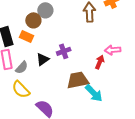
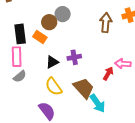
gray semicircle: (22, 68) -> (20, 76), moved
brown trapezoid: (78, 80) -> (84, 88), turned 50
yellow semicircle: (21, 90) -> (54, 87), moved

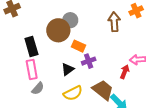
brown circle: (49, 22) -> (58, 30), size x1.5
orange rectangle: (40, 37) -> (78, 46), moved
yellow semicircle: (54, 87) -> (73, 93), turned -72

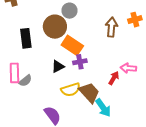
gray circle: (70, 20) -> (69, 11), moved
orange rectangle: (78, 46) -> (72, 45), size x1.5
pink rectangle: (32, 70) -> (14, 73), moved
yellow semicircle: (73, 93) -> (71, 90), moved

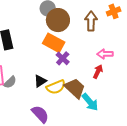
brown circle: (55, 27) -> (58, 20), moved
purple cross: (80, 62) -> (63, 58), turned -32
black triangle: (58, 66) -> (40, 81), moved
pink arrow: (128, 68) -> (105, 54), moved

